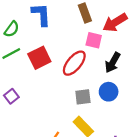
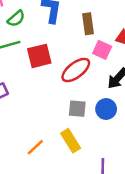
brown rectangle: (85, 13) -> (88, 24), moved

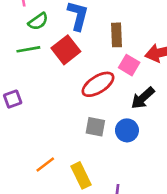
red square: (39, 56) -> (66, 50), moved, turned -30
yellow rectangle: (71, 141) -> (81, 175), moved

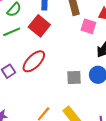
red ellipse: (98, 84) -> (34, 61), moved

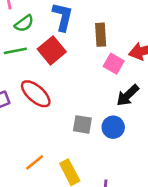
red ellipse: (34, 61) -> (36, 94), turned 75

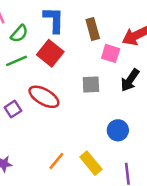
gray square: (82, 124) -> (91, 84), moved
blue circle: (113, 127) -> (118, 130), moved

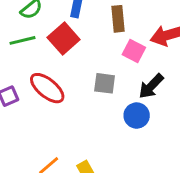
blue circle: (118, 130) -> (137, 116), moved

